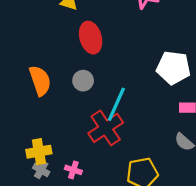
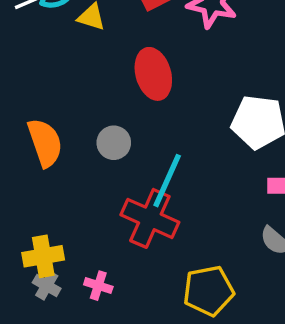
red ellipse: (91, 38) -> (153, 74), moved
red cross: (106, 128) -> (150, 218), turned -32

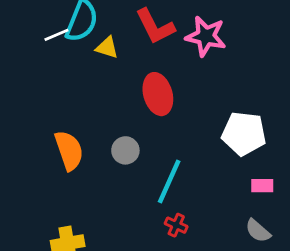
red cross: (150, 218) -> (176, 225), moved, size x0.5

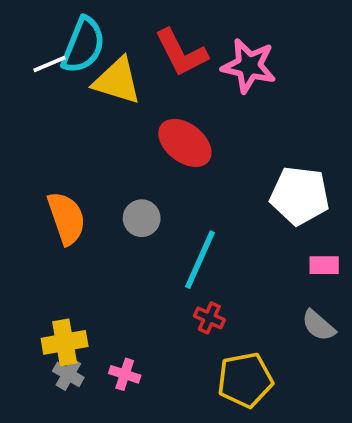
yellow triangle: (107, 48) -> (117, 81), size x1.6
red ellipse: (158, 94) -> (185, 143), turned -36

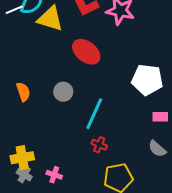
orange semicircle: (66, 218) -> (23, 92), size x0.7

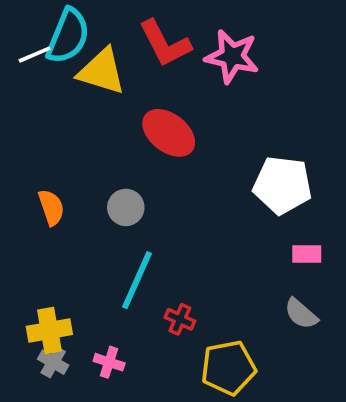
cyan line: (94, 114) -> (137, 280), moved
red cross: (99, 145) -> (180, 319), moved

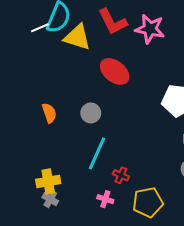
pink cross: (109, 362) -> (105, 199), moved

